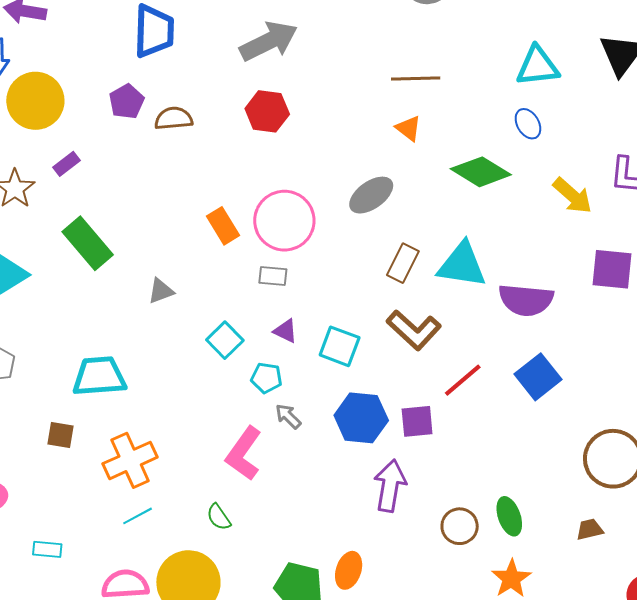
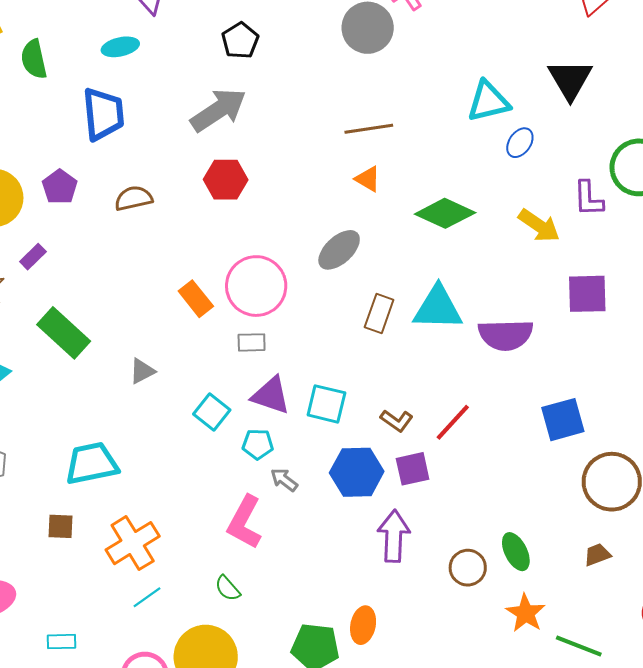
purple pentagon: (127, 101) -> (60, 187), moved
blue ellipse: (528, 124) -> (520, 143), moved, turned 72
brown L-shape: (414, 330) -> (397, 421), moved, size x0.6
purple triangle: (285, 331) -> (271, 395), size x1.6
blue square: (538, 377) -> (563, 420), moved, turned 30

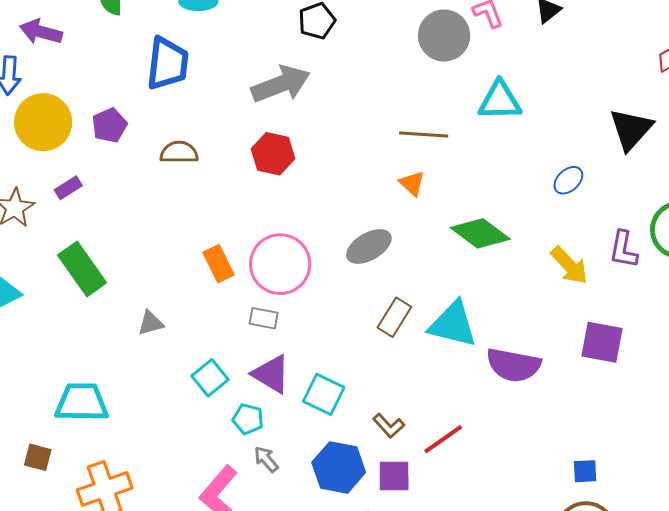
cyan triangle: (488, 101) -> (500, 101), moved
blue square: (563, 420) -> (585, 471), moved, size x0.6

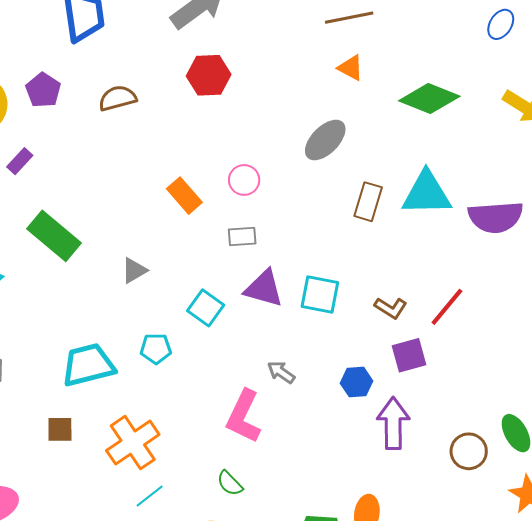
pink circle: (280, 264) -> (244, 180), size x0.5
cyan pentagon: (248, 419) -> (156, 349), moved
blue hexagon: (339, 467) -> (357, 382), moved, size x0.6

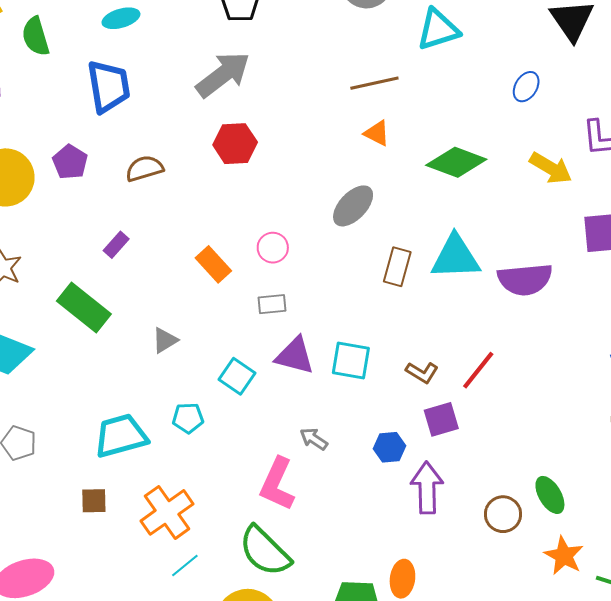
purple rectangle: (20, 161) -> (116, 245), moved
green semicircle: (230, 483) -> (265, 551), size x2.0

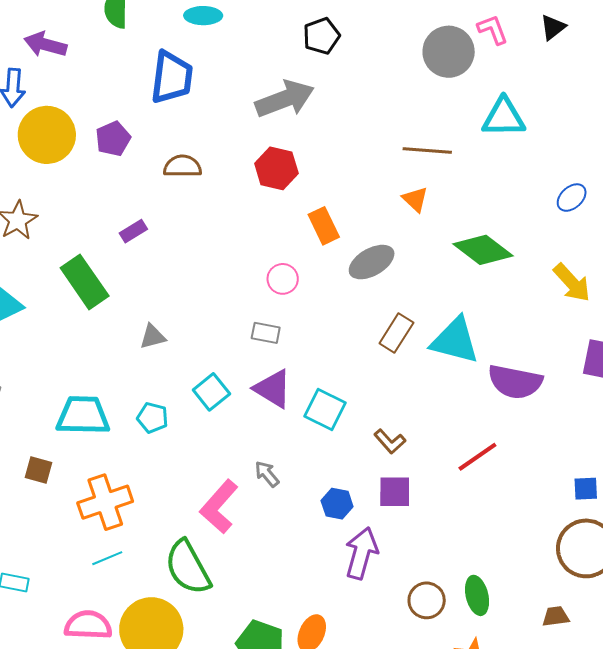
orange rectangle: (213, 264) -> (324, 226), moved
red line: (478, 370) -> (477, 457), moved

